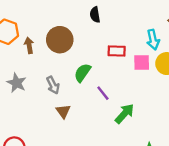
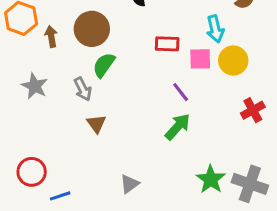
green semicircle: (82, 73) -> (104, 65), moved
purple line: (103, 93) -> (181, 92), moved

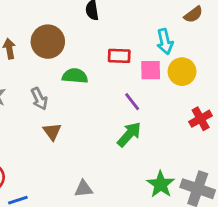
green semicircle: (104, 65) -> (75, 76), moved, turned 60
gray triangle: (129, 184) -> (84, 189), turned 30

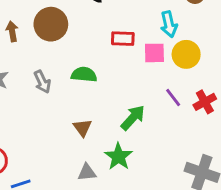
green semicircle: (75, 76) -> (84, 75), moved
purple line: (132, 102) -> (173, 98), moved
brown triangle: (52, 132) -> (83, 128), moved
green star: (161, 184) -> (118, 157), moved

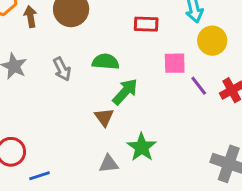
pink square: (154, 53) -> (175, 63), moved
green arrow: (133, 118) -> (125, 92), moved

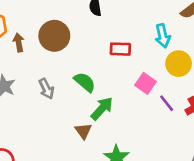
green semicircle: (106, 62) -> (85, 82), turned 35
pink square: (175, 63) -> (146, 83), turned 36

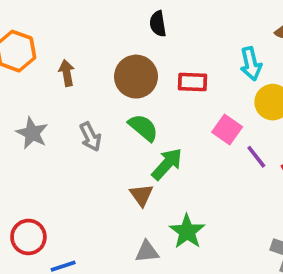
brown circle: (54, 36) -> (136, 77), moved
brown arrow: (19, 42) -> (67, 73), moved

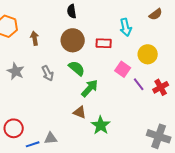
black semicircle: (158, 24) -> (72, 11), moved
cyan arrow: (251, 64) -> (126, 27), moved
brown triangle: (141, 195) -> (80, 112), moved, turned -32
gray triangle: (147, 252) -> (51, 138), moved

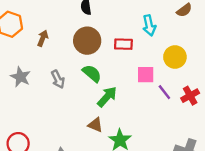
brown arrow: (35, 38) -> (43, 38), turned 32
pink square: (123, 69) -> (146, 75), turned -35

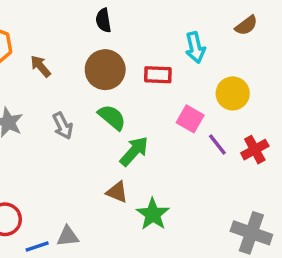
brown arrow: (43, 38) -> (41, 66), turned -63
pink square: (146, 75) -> (190, 119), turned 30

